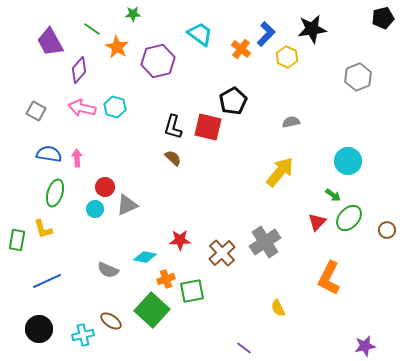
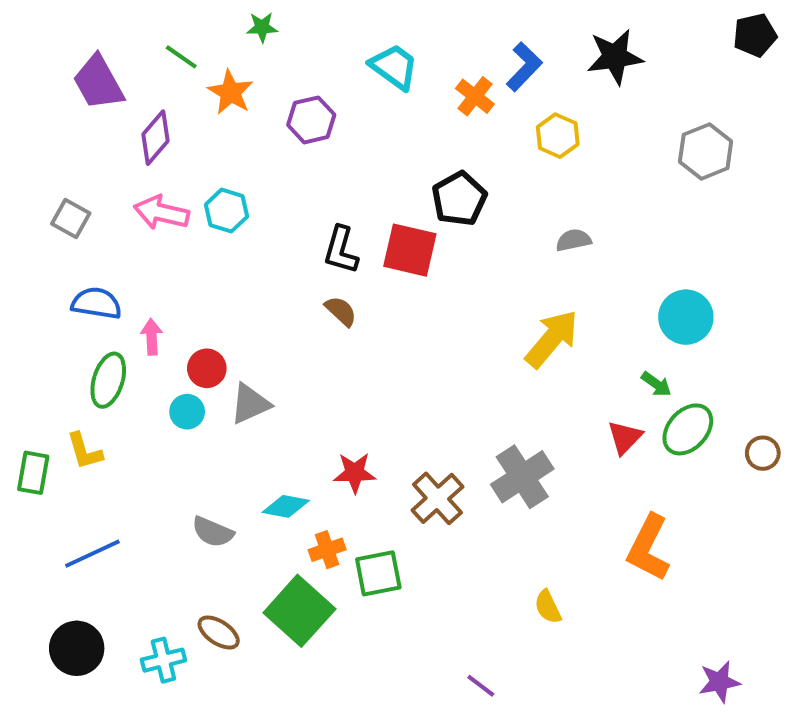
yellow hexagon: (287, 57) -> (558, 136), moved
purple hexagon: (158, 61) -> (311, 120), size x0.7
pink arrow: (77, 158) -> (152, 337), moved

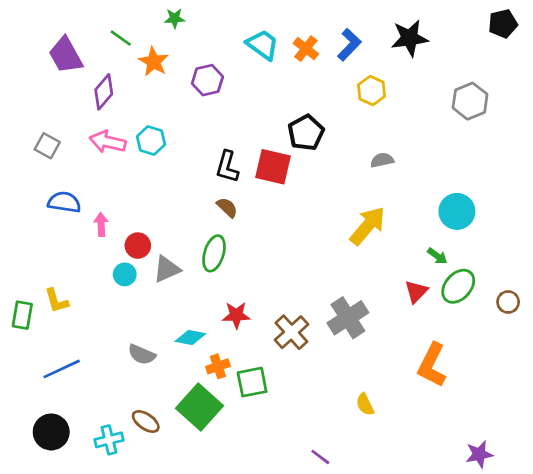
orange cross: (475, 96) -> (306, 49), moved
green ellipse: (108, 380) -> (214, 253), moved

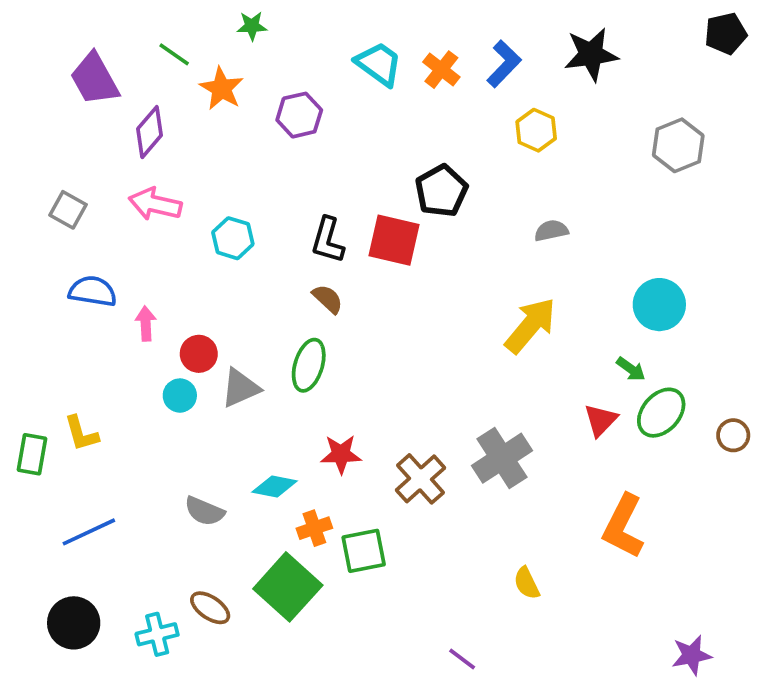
cyan hexagon: (151, 140) -> (233, 238), moved

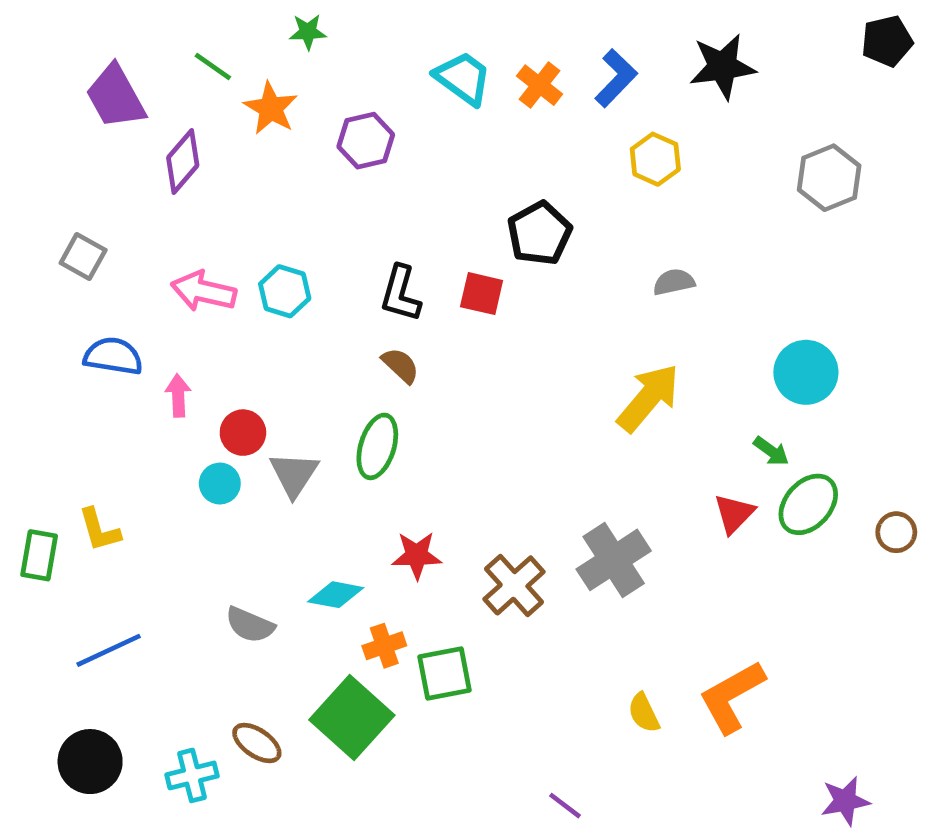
pink arrow: (155, 204) -> (204, 291), moved
red square: (394, 240) -> (482, 294), size x0.7
gray triangle: (240, 388) -> (294, 474), turned -33
orange L-shape: (623, 526) -> (732, 697), moved, turned 34

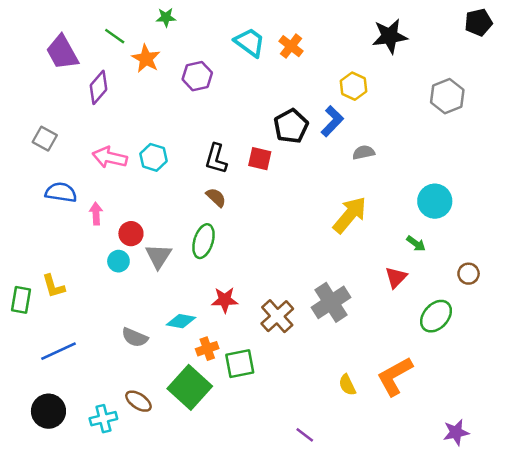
blue L-shape: (616, 78) -> (332, 121), moved
green ellipse: (808, 504) -> (436, 316), moved
brown circle: (896, 532) -> (469, 274), moved

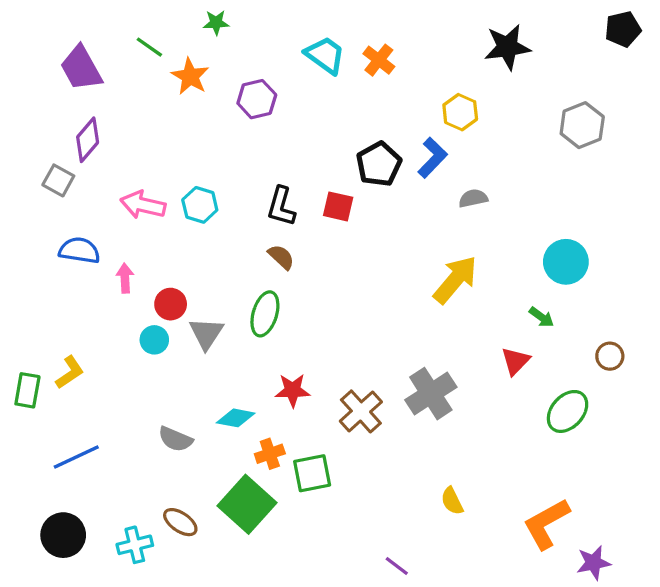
purple diamond: (98, 87) -> (88, 140), moved
yellow L-shape: (53, 286) -> (70, 372), turned -108
orange L-shape: (395, 376) -> (546, 524), moved

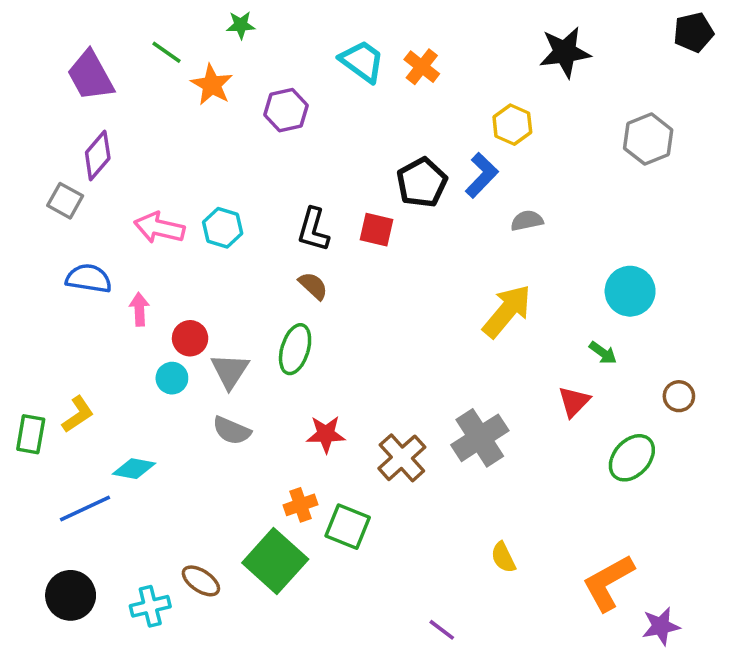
cyan diamond: (236, 418) -> (134, 469), moved
gray semicircle: (175, 439) -> (232, 431), moved
green square: (312, 473) -> (348, 527), turned 33

